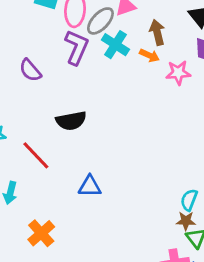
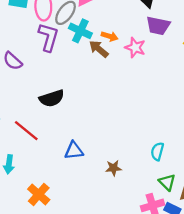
brown arrow: (157, 32) -> (99, 49), moved, turned -30
pink star: (178, 73) -> (135, 47), turned 30
brown star: (186, 221) -> (113, 168), moved

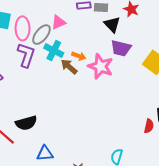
pink star: (135, 47) -> (101, 66), size x1.4
black semicircle: (52, 98) -> (26, 123), moved

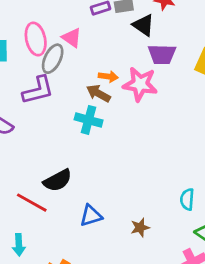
pink triangle: (58, 22) -> (72, 38), turned -49
pink ellipse: (23, 28) -> (36, 39), moved
cyan cross: (54, 50) -> (89, 120), moved
purple L-shape: (26, 55) -> (38, 90), turned 70

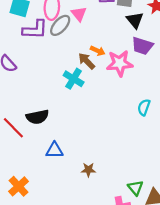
pink star: (140, 84) -> (120, 63), turned -30
purple L-shape: (38, 90) -> (35, 30), moved
cyan semicircle: (187, 199) -> (144, 107), moved

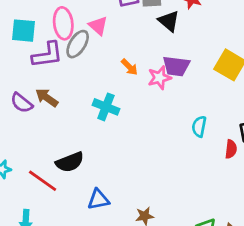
purple trapezoid: (142, 46) -> (176, 66), moved
orange arrow: (98, 51) -> (129, 67), turned 32
brown arrow: (87, 61) -> (47, 98), moved
pink star: (120, 63) -> (159, 78), size x0.7

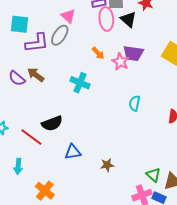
pink ellipse: (63, 23) -> (106, 19), moved
pink triangle: (98, 26) -> (68, 16), moved
pink star: (159, 78) -> (120, 62), turned -30
cyan semicircle: (199, 127) -> (135, 103), moved

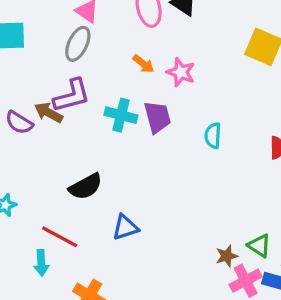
purple L-shape: (37, 43) -> (72, 96), moved
purple trapezoid: (133, 53) -> (157, 117), moved, turned -105
red line: (31, 137) -> (60, 237), moved
brown star: (107, 165) -> (227, 256), moved

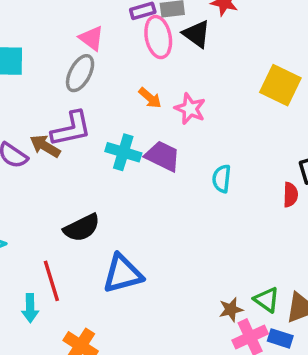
purple trapezoid: (157, 117) -> (163, 156), turned -52
blue triangle: (125, 227) -> (123, 274), size x1.4
red line: (60, 237) -> (51, 281), turned 42

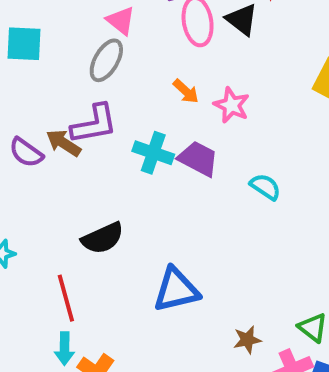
cyan semicircle: (222, 179) -> (265, 187), turned 116
blue triangle: (123, 274) -> (176, 290), moved
cyan arrow: (30, 308) -> (64, 349), moved
brown star: (231, 309) -> (247, 340), moved

